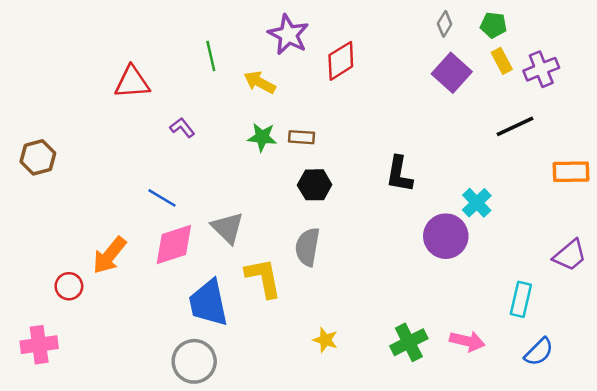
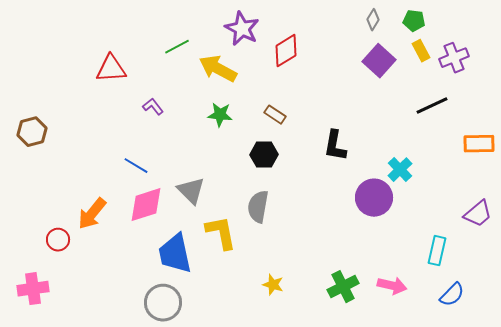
green line: (211, 56) -> (177, 47), turned 75
yellow arrow: (260, 82) -> (218, 69), size x1.4
brown rectangle: (301, 137) -> (275, 115), moved, turned 30

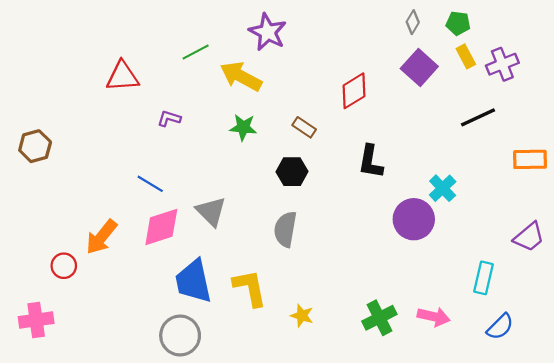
red diamond: (286, 51) -> (354, 91), moved
purple L-shape: (153, 107) -> (169, 118), turned -35
yellow L-shape: (221, 233) -> (250, 288), moved

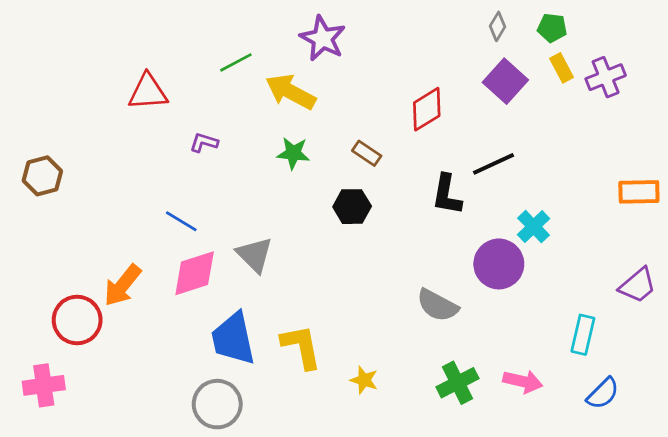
black line: (478, 117) -> (493, 164), moved
gray semicircle: (285, 229) -> (437, 305), moved, turned -72
red circle: (64, 266) -> (77, 320), size x1.6

